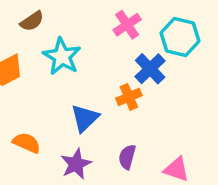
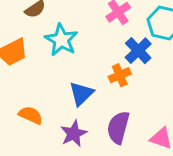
purple semicircle: (127, 157) -> (118, 127), size x1.5

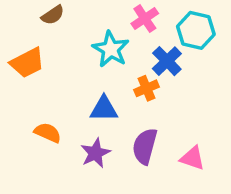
cyan star: (61, 40) -> (111, 49), moved
blue triangle: (81, 94) -> (104, 109), turned 44

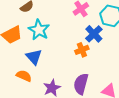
cyan star: (111, 49) -> (39, 30), moved
blue triangle: (104, 109) -> (34, 57), moved, turned 48

